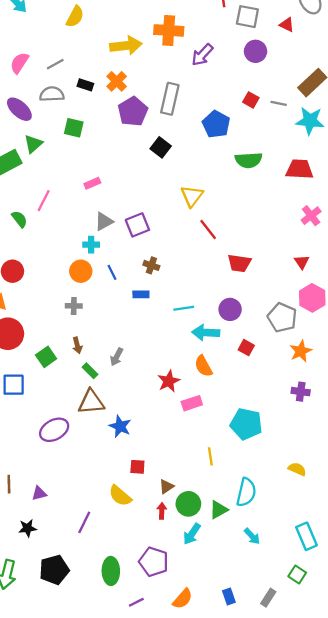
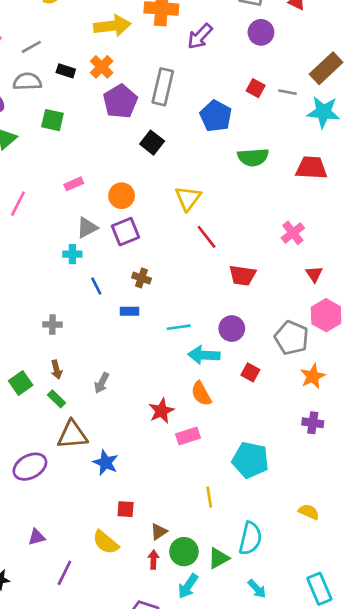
pink cross: (311, 216) -> (293, 233), moved
orange circle: (81, 271) -> (122, 196), moved
green rectangle: (90, 371) -> (56, 399), moved
purple triangle: (39, 493) -> (37, 537), moved

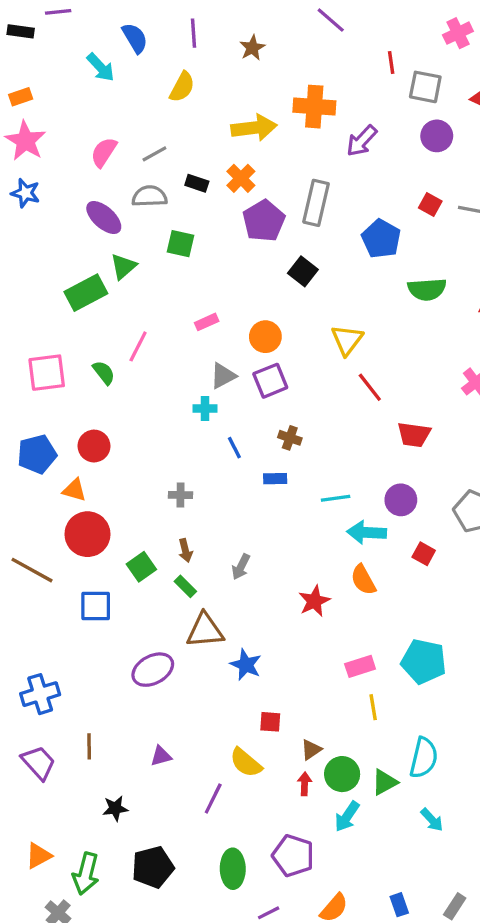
pink rectangle: (188, 436) -> (360, 666), moved
purple line: (64, 573) -> (213, 799), moved

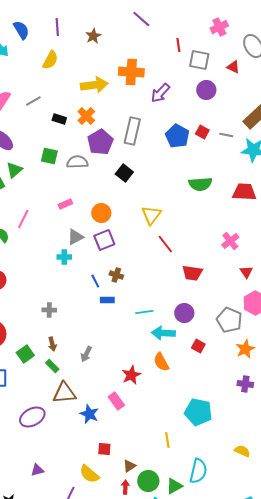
gray semicircle: (150, 196) -> (77, 162), moved
blue pentagon: (381, 239) -> (177, 136), moved
blue line: (234, 448) -> (95, 281), moved
pink rectangle: (360, 666) -> (116, 401), moved, turned 72

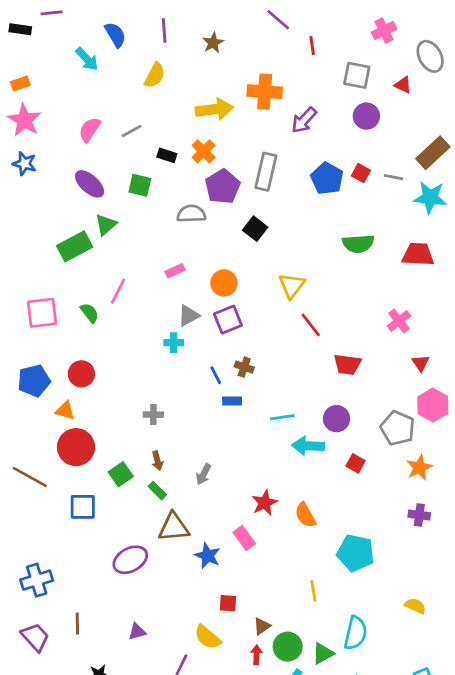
red line: (178, 45) -> (312, 45), moved
green square: (49, 156) -> (140, 185), moved
orange semicircle: (161, 362) -> (305, 515), moved

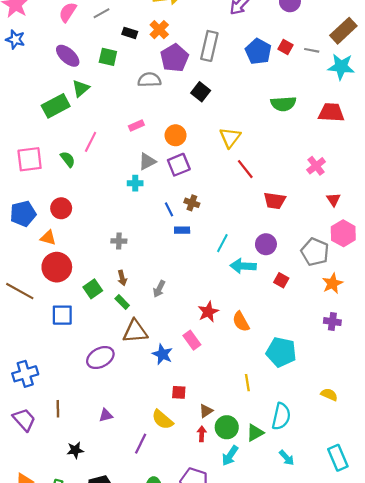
cyan line: (282, 417) -> (222, 243), turned -54

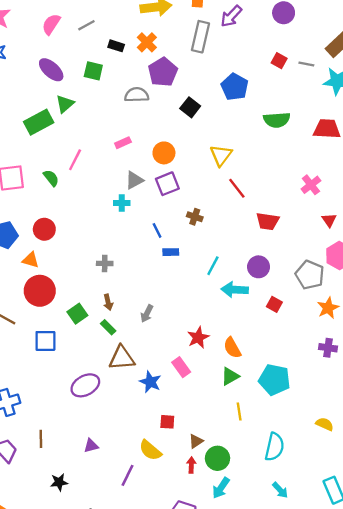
gray rectangle: (209, 46) -> (200, 37), moved
blue pentagon: (258, 51) -> (235, 87), moved
brown cross: (192, 203) -> (195, 217), moved
green triangle: (255, 433) -> (230, 376), moved

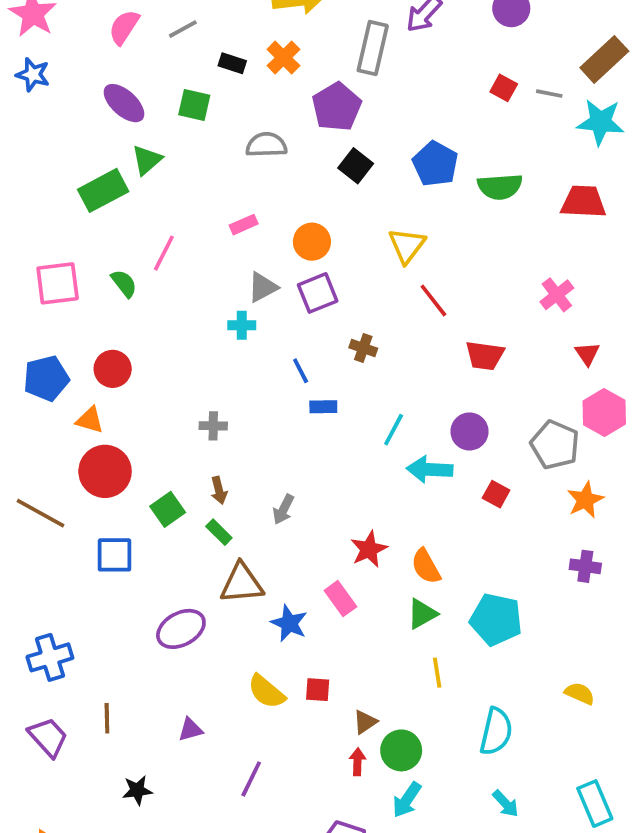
purple pentagon: (163, 72) -> (337, 107), moved
blue pentagon: (235, 87) -> (435, 164), moved
yellow semicircle: (150, 450) -> (266, 692), moved

